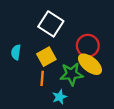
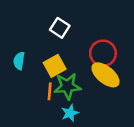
white square: (51, 24) -> (60, 28), size x0.7
green star: (71, 74) -> (67, 86), moved

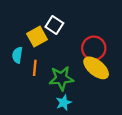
yellow square: (55, 66) -> (37, 37), moved
orange line: (50, 91) -> (35, 68), moved

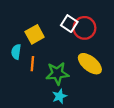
white square: (54, 25) -> (69, 24), moved
red circle: (94, 48) -> (84, 28), moved

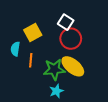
red circle: (84, 28) -> (71, 39), moved
yellow ellipse: (90, 64) -> (73, 66), moved

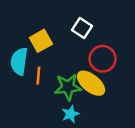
red circle: (71, 39) -> (103, 59), moved
cyan semicircle: (15, 49) -> (19, 61), size x1.5

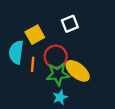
white square: (82, 28) -> (70, 24), turned 35
red circle: (103, 59) -> (56, 57), moved

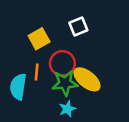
cyan semicircle: (16, 52) -> (18, 87), moved

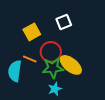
orange line: (37, 72) -> (30, 59), turned -72

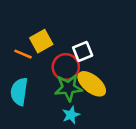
white square: (64, 22) -> (83, 51), moved
orange line: (30, 59) -> (23, 54), moved

